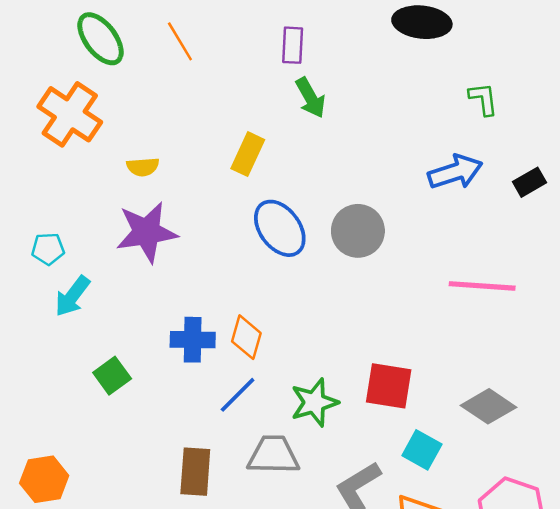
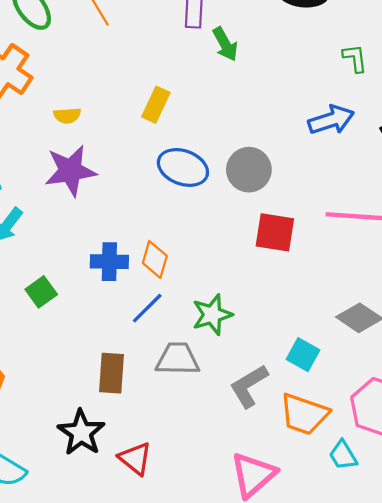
green arrow: (311, 98) -> (225, 44), moved
blue ellipse: (280, 228) -> (183, 167), turned -33
red square: (389, 386) -> (275, 232), moved

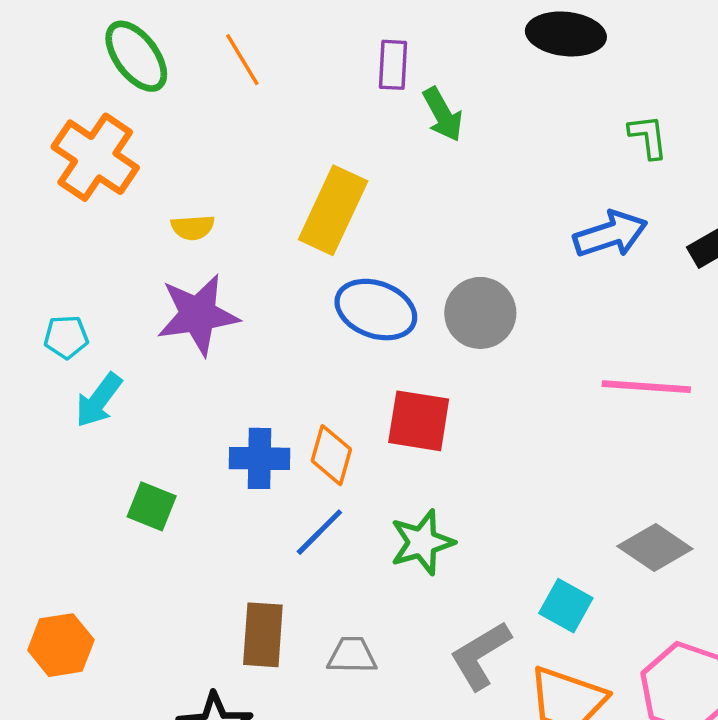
yellow rectangle: (156, 105) -> (333, 210), size x1.5
red square: (275, 232) -> (419, 421), moved
green square: (41, 292) -> (152, 506), turned -32
gray trapezoid: (178, 359) -> (352, 655), moved, size x0.7

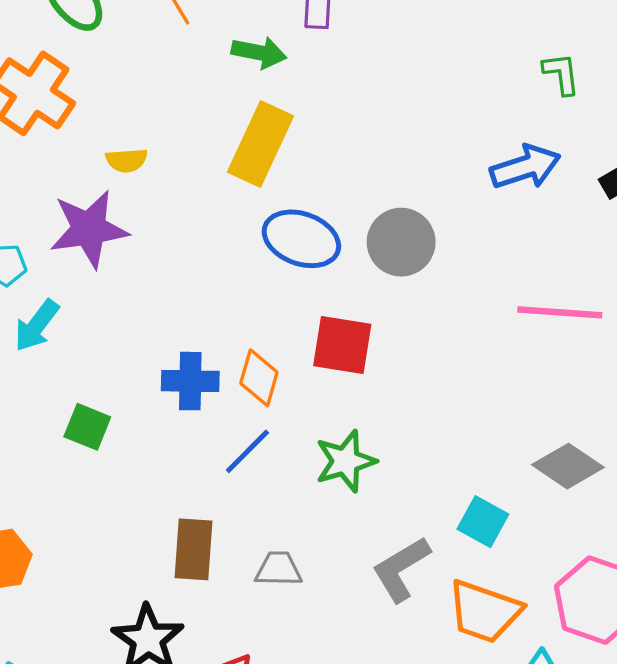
green arrow: (443, 114) -> (259, 52), moved, turned -50
purple star: (198, 315) -> (89, 229), moved

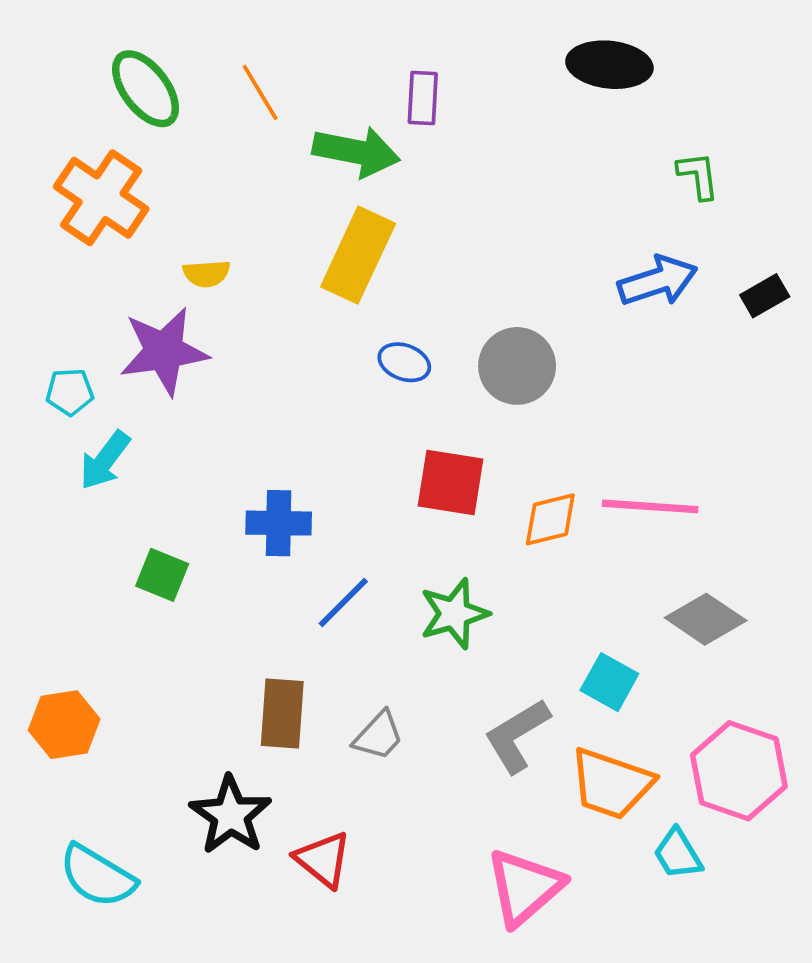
green arrow: (259, 52) -> (356, 152), size x1.4
blue ellipse: (301, 239) -> (404, 362), size x0.6
pink line: (560, 312) -> (650, 506), moved
orange diamond: (259, 378) -> (550, 519), moved, turned 60
gray trapezoid: (279, 569) -> (378, 736), turned 132

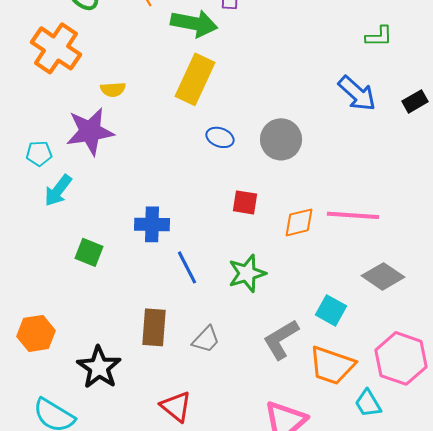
green L-shape: (698, 176) -> (379, 36), turned 96
blue arrow: (658, 281) -> (357, 93), turned 60
red square: (450, 482) -> (245, 202), size x0.7
blue line: (343, 603) -> (187, 267), turned -72
black star: (231, 815) -> (99, 367), moved

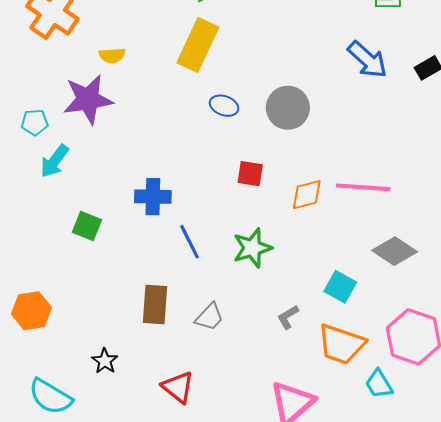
gray L-shape: (281, 339) -> (288, 317), size x0.6
black star: (99, 367) -> (105, 361), moved, size x0.6

